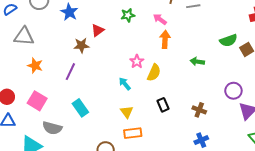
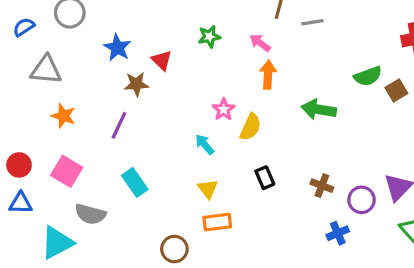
blue star: (69, 12) -> (117, 48), moved
red triangle: (98, 30) -> (162, 60), turned -40
green arrow: (197, 62) -> (319, 109), size x1.5
purple circle: (233, 91) -> (362, 200), moved
blue cross: (201, 140) -> (338, 233), moved

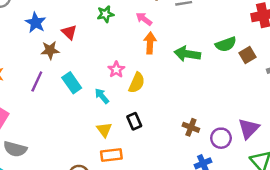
green arrow: (319, 109) -> (187, 54), moved
black rectangle: (265, 178) -> (134, 121), moved
cyan rectangle: (135, 182) -> (72, 83), moved

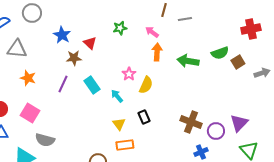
brown cross: (191, 127) -> (191, 122), size x1.5

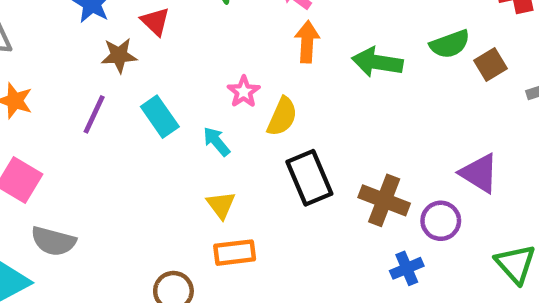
black rectangle: (144, 117) -> (309, 178), moved, size x1.6
purple triangle: (239, 123) -> (479, 173), moved, turned -42

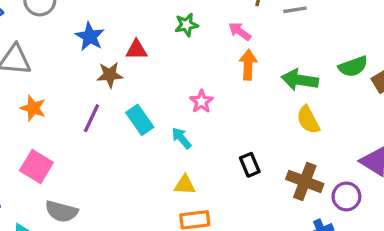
red triangle: (155, 21) -> (136, 50), turned -45
yellow semicircle: (282, 117) -> (308, 120), moved, turned 128
black rectangle: (309, 178) -> (250, 165), size x0.6
yellow triangle: (221, 205) -> (185, 185), turned -50

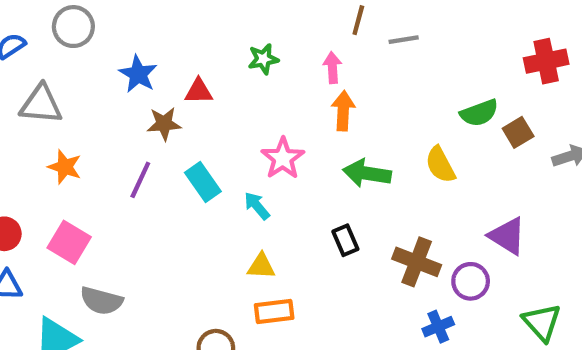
pink arrow: (240, 31) -> (332, 68), turned 50
green arrow: (300, 80) -> (367, 173), moved
pink star: (201, 101) -> (283, 158), size x1.4
yellow semicircle: (308, 120) -> (440, 165), moved

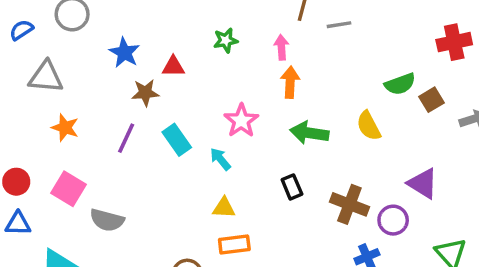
gray semicircle: (101, 301) -> (107, 220), moved

